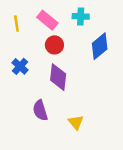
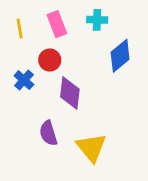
pink rectangle: (47, 20) -> (57, 24), turned 30
red circle: (54, 45) -> (50, 60), moved
yellow triangle: (76, 122) -> (91, 148), size x1.6

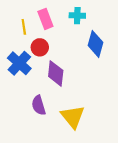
yellow line: (20, 28) -> (24, 27), moved
blue diamond: (120, 56) -> (95, 44), turned -35
blue cross: (24, 80) -> (19, 63), size x1.5

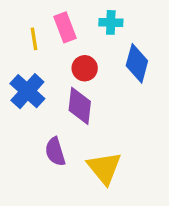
red circle: (40, 47) -> (85, 68), moved

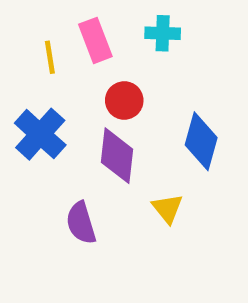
blue diamond: (137, 63) -> (201, 141), moved
yellow triangle: (104, 168) -> (167, 209), moved, size x0.6

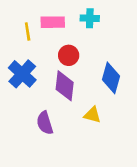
pink rectangle: (95, 40) -> (53, 22), turned -70
yellow triangle: (167, 209) -> (92, 115), turned -36

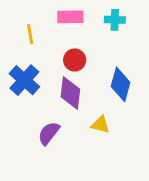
cyan cross: (90, 18) -> (115, 20), moved
pink rectangle: (53, 22) -> (70, 17), moved
purple semicircle: (45, 123) -> (49, 133), turned 55

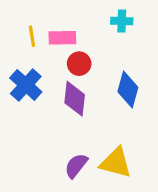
pink rectangle: (70, 17) -> (62, 38), moved
yellow triangle: (100, 125) -> (116, 163), moved, size x1.6
purple semicircle: (49, 133) -> (76, 166), moved

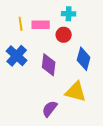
cyan cross: (122, 21) -> (69, 14), moved
red circle: (79, 64) -> (64, 35), moved
yellow triangle: (116, 163) -> (76, 92), moved

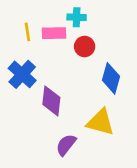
cyan cross: (69, 14) -> (77, 17), moved
purple diamond: (49, 65) -> (51, 101), moved

